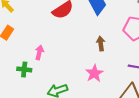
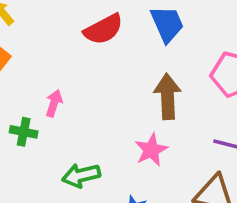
brown arrow: (101, 44) -> (167, 97), size x1.6

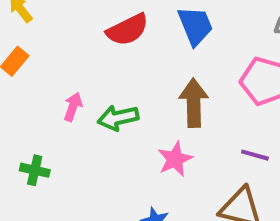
green cross: (24, 132) -> (35, 170), moved
green arrow: (81, 175) -> (118, 118), moved

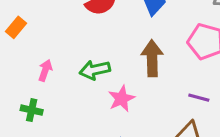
pink arrow: (73, 107) -> (45, 70), moved
pink star: (175, 159) -> (121, 99), moved

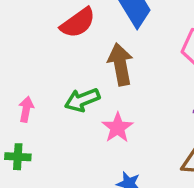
brown arrow: (152, 58) -> (120, 64), moved

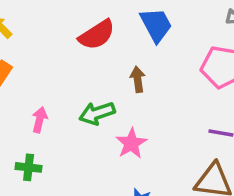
brown arrow: (120, 64) -> (138, 79), size x0.6

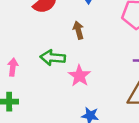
green arrow: (97, 113) -> (53, 58), turned 30

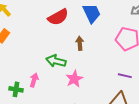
pink arrow: (13, 67) -> (34, 80), moved

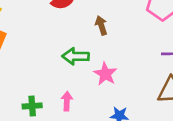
pink arrow: (34, 80) -> (67, 101), moved

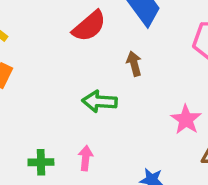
pink star: (105, 74) -> (186, 120), moved

